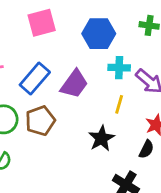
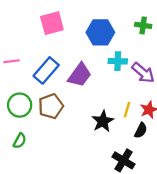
yellow line: (119, 104) -> (127, 110), moved

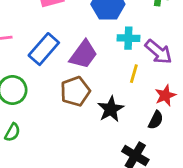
brown pentagon: (51, 106) -> (75, 91), moved
yellow line: (127, 110) -> (134, 74), moved

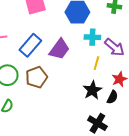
brown pentagon: (75, 91) -> (36, 77), moved
black star: (111, 109) -> (92, 90), moved

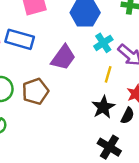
cyan cross: (92, 37) -> (103, 43), turned -35
blue rectangle: (30, 45) -> (20, 39), moved, turned 65

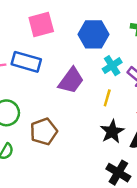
yellow line: (108, 74) -> (107, 98), moved
brown pentagon: (35, 91) -> (44, 132), moved

